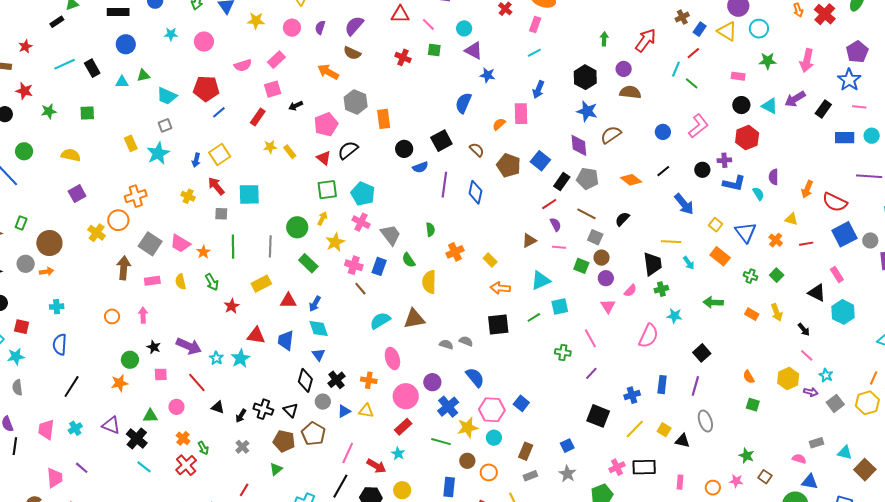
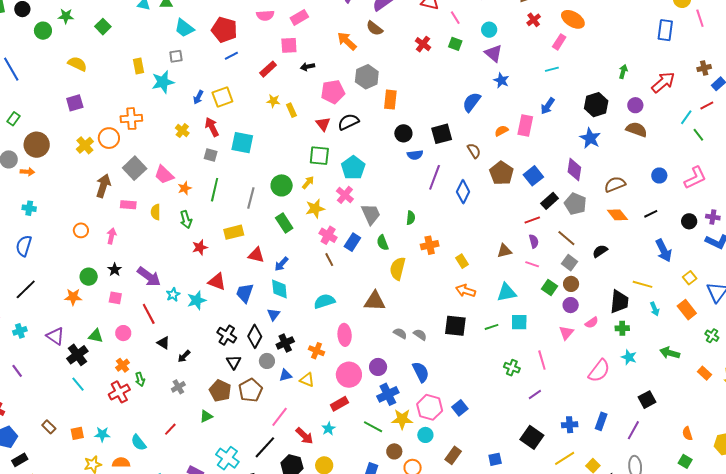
green square: (87, 113) -> (103, 27), turned 35
brown semicircle: (611, 135) -> (615, 184), moved
green circle: (24, 151) -> (43, 31), moved
cyan semicircle: (380, 321) -> (324, 301), moved
black cross: (263, 409) -> (227, 335), moved

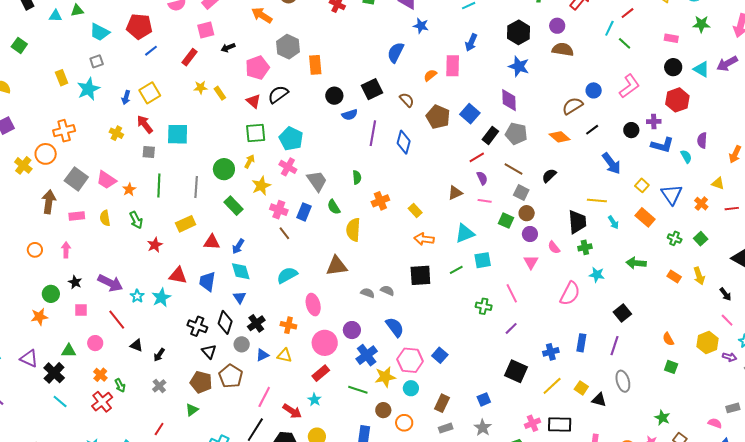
brown semicircle: (615, 184) -> (573, 106), moved
pink semicircle: (592, 323) -> (554, 247), turned 96

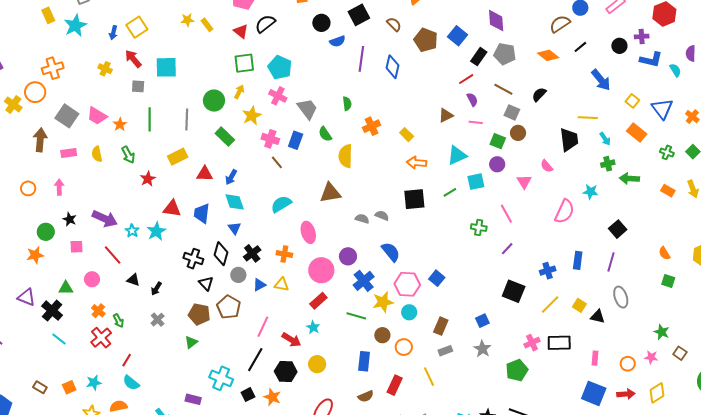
purple circle: (530, 234) -> (497, 164), moved
green cross: (585, 247) -> (608, 164), moved
red line: (159, 429) -> (127, 360), moved

